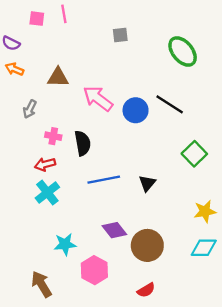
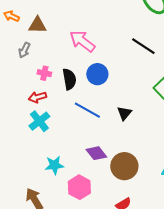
brown triangle: (58, 77) -> (37, 25), moved
blue circle: (136, 110) -> (97, 74), moved
blue line: (104, 180) -> (87, 110), turned 40

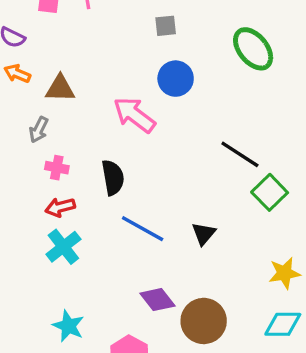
black line: (143, 46) -> (240, 154), moved
pink cross: (44, 73) -> (57, 168), moved
blue circle: (97, 74) -> (176, 79), moved
cyan star: (54, 165) -> (68, 326), moved, turned 30

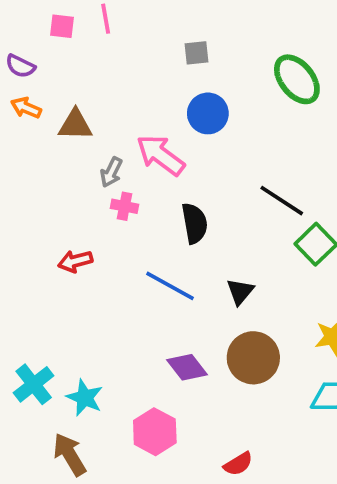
gray arrow: (39, 130) -> (111, 172), moved
pink cross: (57, 168) -> (125, 206), moved
black semicircle: (113, 178) -> (195, 223), moved
cyan cross: (63, 247) -> (34, 384), moved
brown circle: (204, 321) -> (253, 358), moved

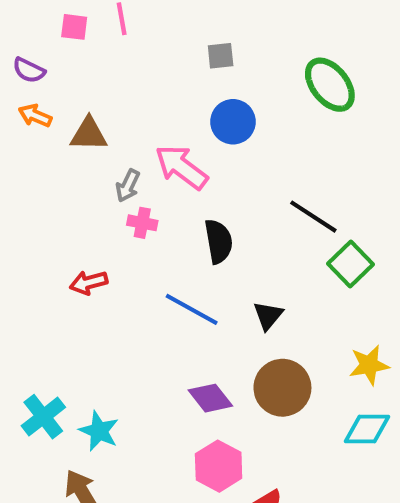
pink hexagon: (155, 432) -> (219, 466), moved

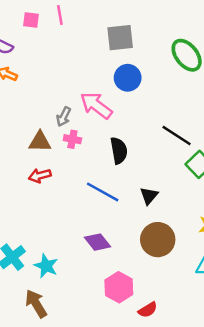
gray square: (221, 56) -> (120, 38), size x1.6
brown triangle: (89, 134) -> (40, 142), moved
purple diamond: (210, 398) -> (98, 242), moved

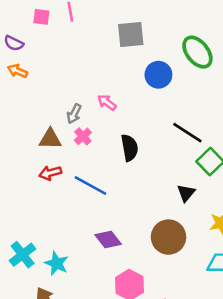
blue circle: (128, 78) -> (158, 75), moved
pink arrow: (96, 105) -> (107, 102), size x0.6
pink cross: (72, 139) -> (83, 136), turned 36
blue line: (103, 192) -> (90, 185), moved
black triangle: (149, 196) -> (186, 193), moved

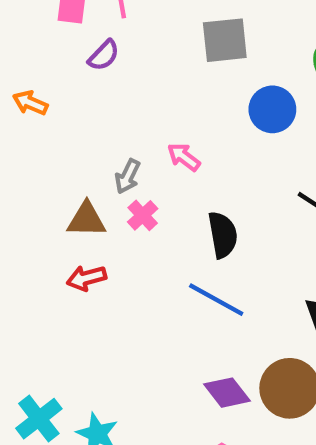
purple semicircle: (14, 43) -> (104, 55), moved, turned -72
blue line: (90, 185) -> (216, 300), moved
purple diamond: (108, 240) -> (227, 393), moved

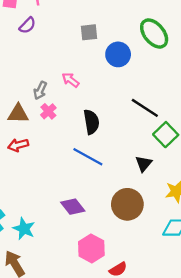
gray square: (225, 40) -> (89, 32), moved, size x0.7
purple diamond: (227, 393) -> (73, 207), moved

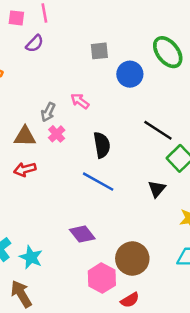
brown circle: (127, 204) -> (132, 259), moved

